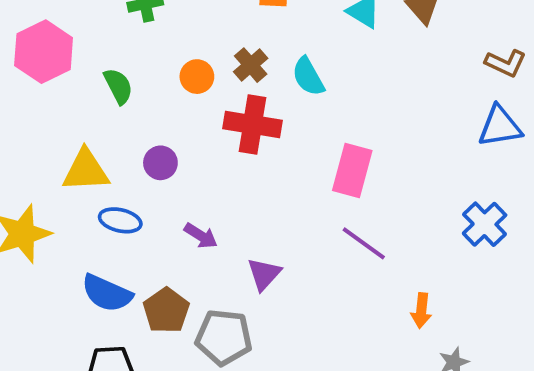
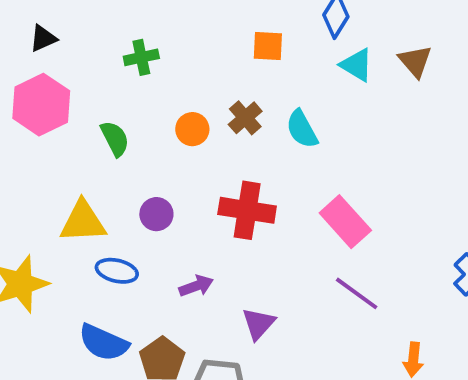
red cross: (253, 124) -> (247, 210), moved
pink rectangle: (352, 171) -> (345, 222), turned -57
purple arrow: (201, 236) -> (196, 286), turned -52

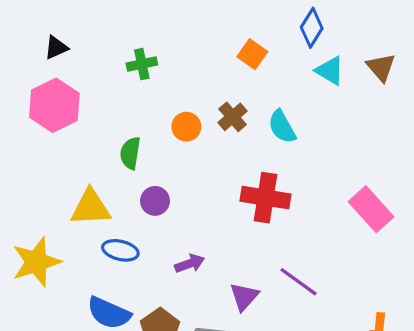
orange square: (268, 46) -> (252, 54), turned 32
green semicircle: (115, 139) -> (130, 153), moved, turned -144
red cross: (247, 210) -> (265, 198), moved
pink rectangle: (345, 222) -> (371, 209), moved
purple line: (357, 293) -> (298, 282), moved

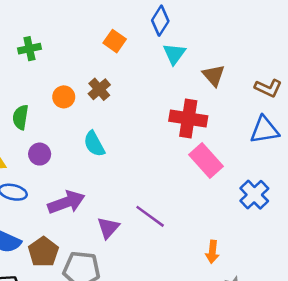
brown triangle: (381, 67) -> (214, 75), moved
cyan triangle: (330, 71) -> (174, 54), turned 35
cyan semicircle: (282, 127) -> (94, 144), moved
red cross: (265, 198) -> (188, 118), moved
purple arrow: (190, 264) -> (66, 202), size x1.6

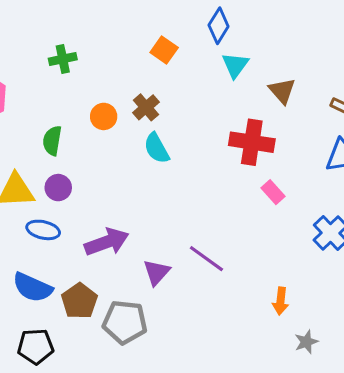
cyan semicircle: (94, 144) -> (157, 148), moved
purple circle: (40, 154) -> (58, 188), moved
pink rectangle: (206, 160) -> (273, 192), size x0.6

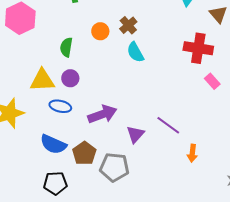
orange arrow: (281, 301) -> (192, 153), moved

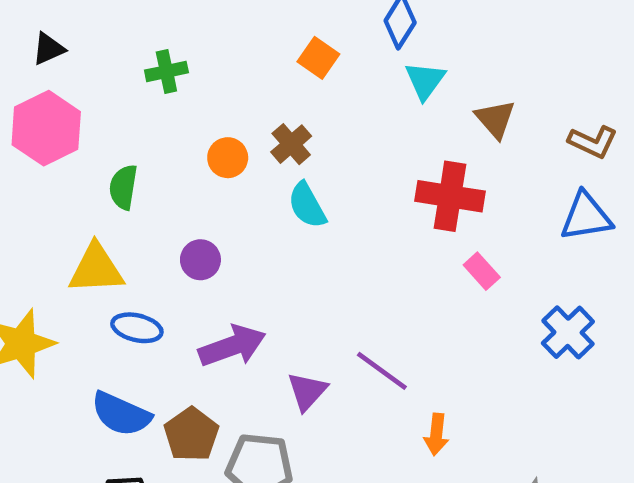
green semicircle: (66, 47) -> (123, 187), moved
purple circle: (70, 78) -> (200, 260), moved

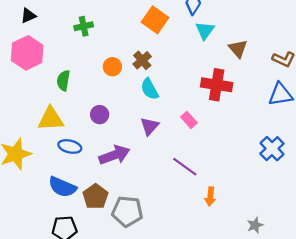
orange square: (318, 58) -> (155, 20), size x1.4
pink rectangle: (482, 271) -> (189, 120), moved
purple triangle: (307, 391) -> (150, 126), moved

